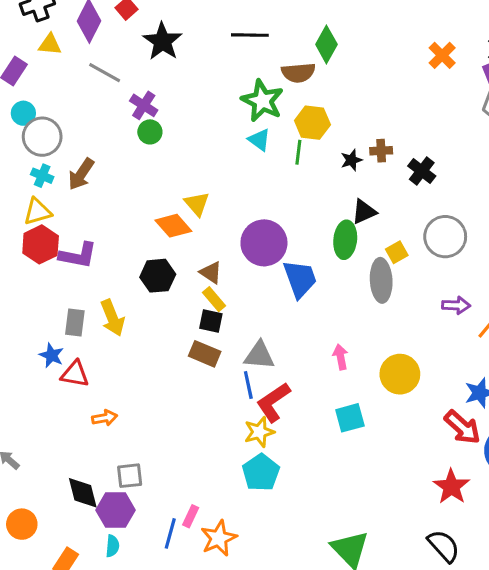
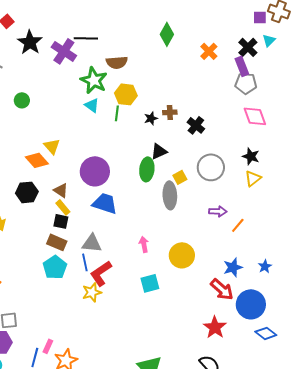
green diamond: (326, 44) -> (167, 34), moved
purple cross: (144, 105) -> (64, 51), moved, size x1.4
blue trapezoid: (300, 279) -> (105, 203), moved, turned -52
cyan pentagon: (261, 473) -> (55, 267), moved

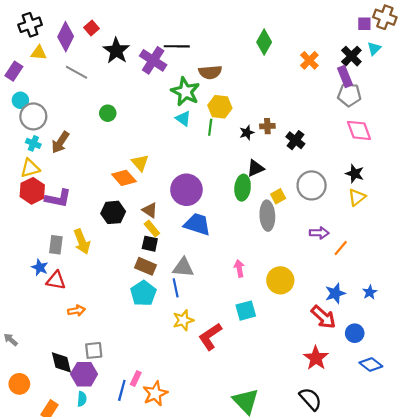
red L-shape: (101, 273) -> (210, 336), moved
blue circle: (251, 304) -> (355, 333), size x0.6

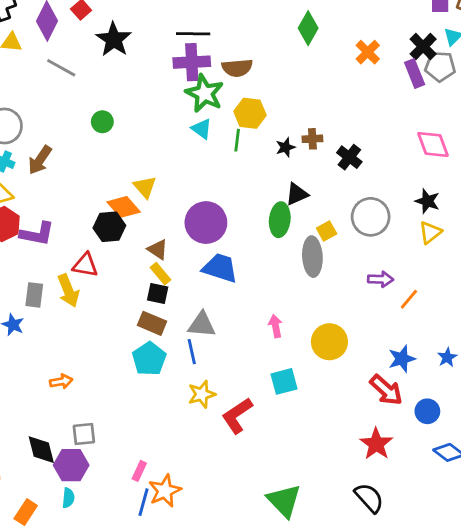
purple cross: (153, 60) -> (192, 62), moved, turned -36
gray pentagon: (349, 95) -> (440, 66), moved
black hexagon: (113, 212) -> (109, 227), moved
red triangle: (56, 280) -> (85, 265), moved
blue line: (122, 390) -> (143, 502), moved

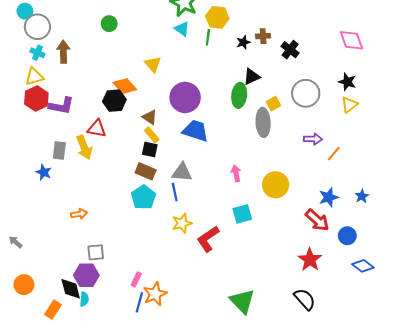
brown arrow: (40, 160) -> (63, 52), turned 145
yellow triangle: (145, 187) -> (153, 64), moved
black diamond: (41, 450) -> (71, 289), moved

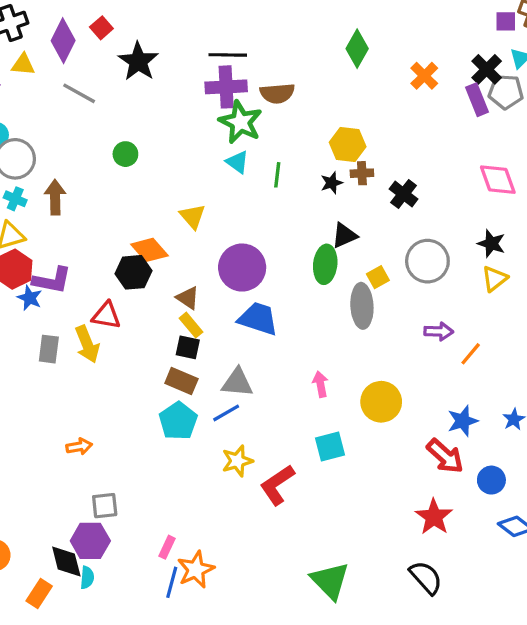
yellow hexagon: (217, 17) -> (348, 144), moved
blue star: (44, 172) -> (30, 298), moved
blue line: (175, 192) -> (226, 413), turned 72

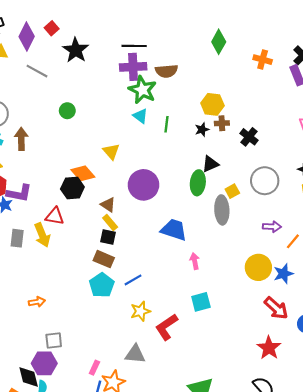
orange cross: (424, 76) -> (263, 60), turned -30
blue trapezoid: (258, 319) -> (174, 230), moved
gray triangle: (237, 383) -> (135, 354), moved
yellow circle: (381, 402) -> (258, 267), moved
blue star: (463, 421) -> (283, 274), moved

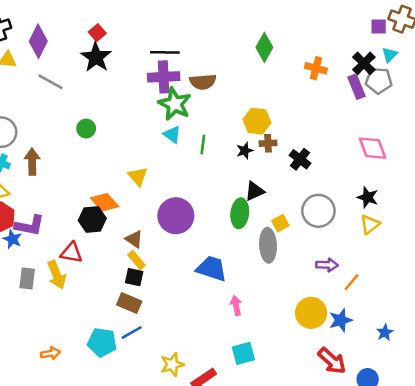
red square: (52, 28) -> (97, 33), moved
blue line: (133, 280) -> (132, 333), moved
cyan pentagon: (102, 285) -> (102, 342), moved, turned -30

